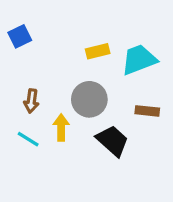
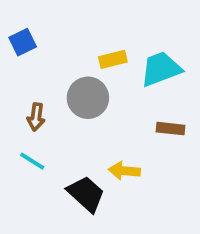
gray circle: (89, 99) -> (88, 98), moved
yellow arrow: (61, 127) -> (124, 171), moved, turned -85
black trapezoid: (113, 141) -> (86, 194), moved

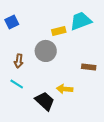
cyan trapezoid: (161, 69) -> (81, 21), moved

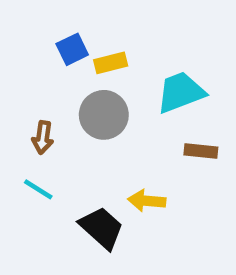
cyan trapezoid: (81, 21) -> (181, 92), moved
blue square: (12, 22) -> (72, 49), moved
yellow rectangle: (59, 31) -> (111, 63), moved

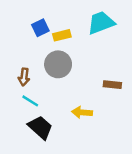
cyan trapezoid: (181, 92) -> (101, 23), moved
cyan line: (38, 189) -> (30, 101), moved
black trapezoid: (102, 228) -> (40, 127), moved

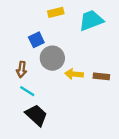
blue square: (40, 28) -> (36, 40), moved
yellow rectangle: (62, 35) -> (56, 12), moved
yellow arrow: (82, 112) -> (74, 74), moved

